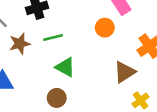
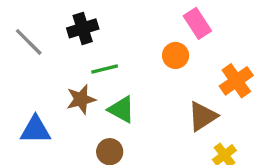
brown star: (20, 44) -> (81, 99), moved

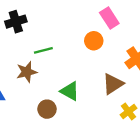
black cross: (83, 28) -> (16, 22), moved
green triangle: (122, 109) -> (70, 91), moved

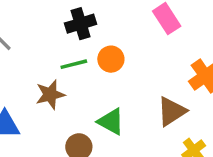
black cross: (16, 22) -> (81, 24), moved
orange circle: (94, 41) -> (111, 59), moved

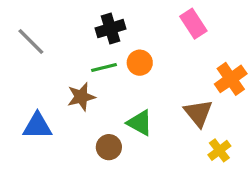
brown triangle: (172, 111) -> (198, 113), turned -36

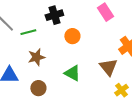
green line: (104, 68) -> (28, 32), moved
brown circle: (109, 147) -> (38, 88), moved

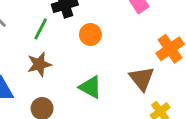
green line: (28, 32) -> (41, 29), moved, turned -49

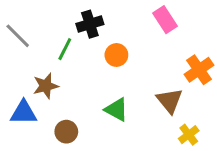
brown star: (39, 64) -> (46, 86), moved

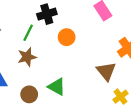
brown star: (46, 86) -> (27, 57), moved
green triangle: (116, 110) -> (57, 87), moved

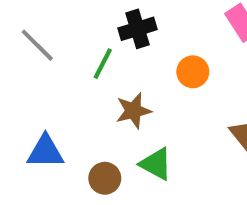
orange circle: (67, 37) -> (193, 72), moved
brown star: (27, 57) -> (133, 111), moved

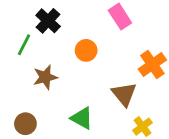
black cross: (138, 29) -> (48, 21), turned -30
green triangle: (156, 164) -> (82, 118), moved

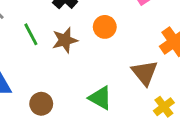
green line: (24, 45) -> (31, 34), moved, turned -55
brown star: (45, 77) -> (65, 40), moved

